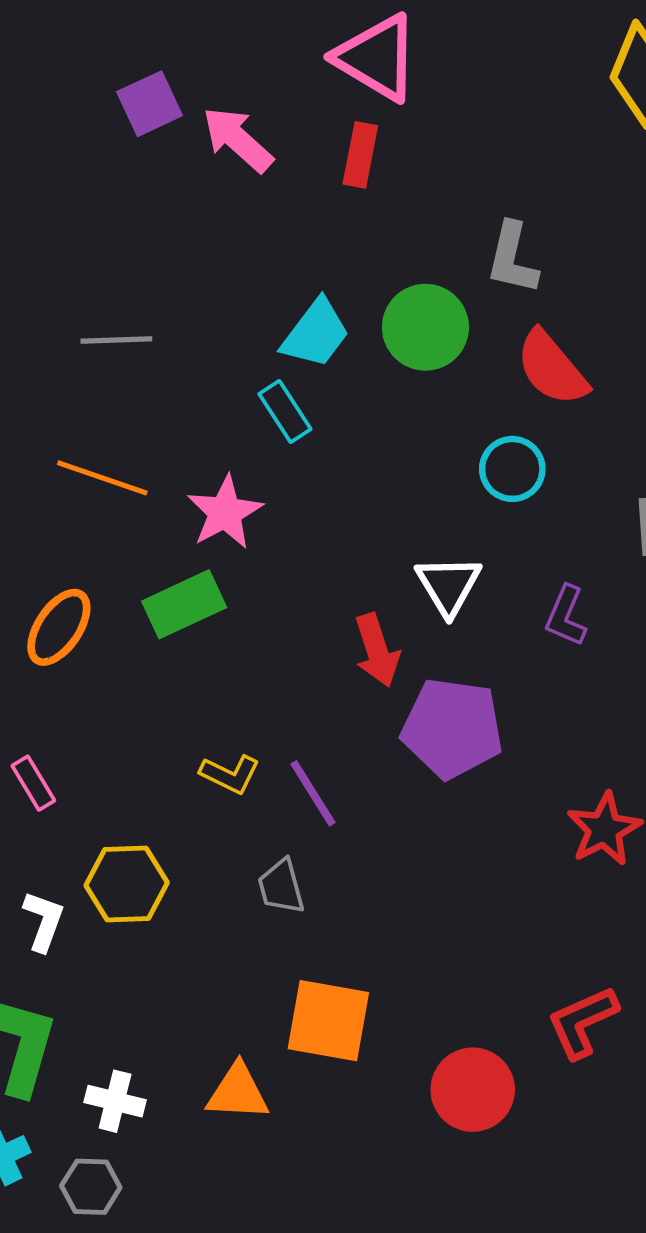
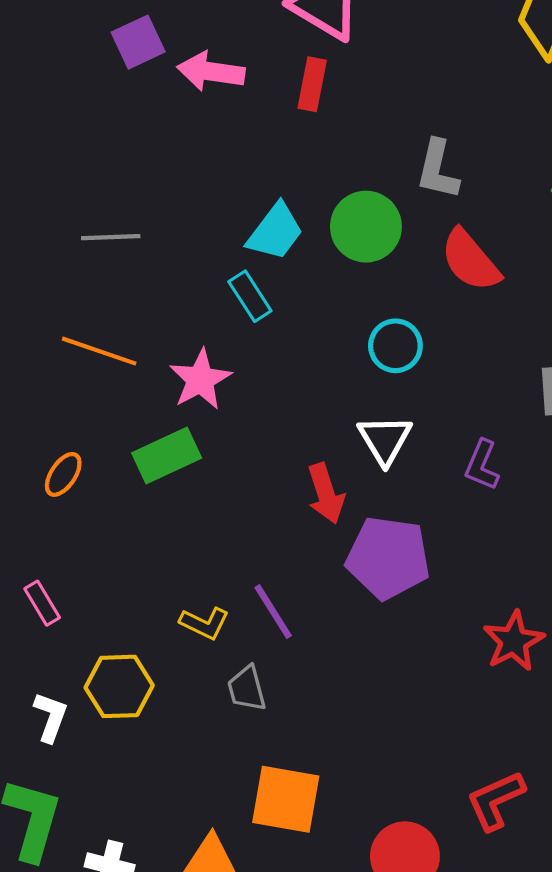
pink arrow: (238, 139) -> (211, 72), turned -34
cyan circle: (512, 469) -> (395, 346), moved
orange ellipse: (59, 627) -> (63, 474), size x0.7
yellow L-shape: (230, 774) -> (205, 623), moved

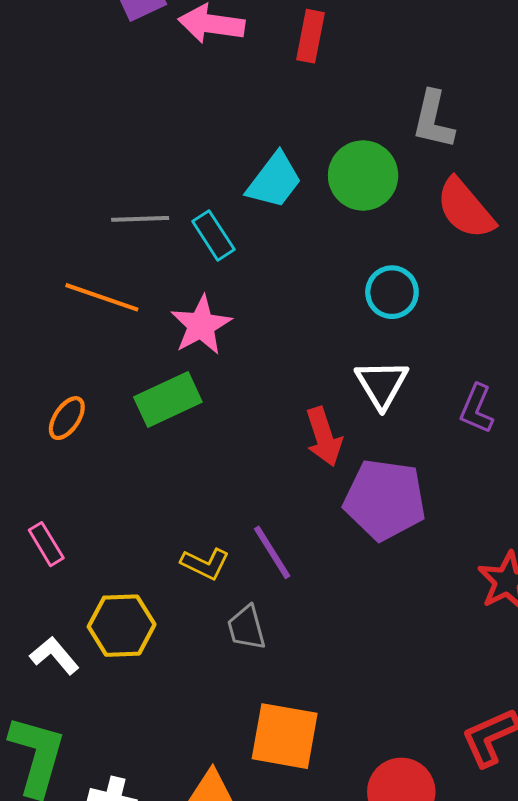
gray line: (111, 237) -> (140, 219), moved
cyan rectangle: (250, 296) -> (213, 235), moved
white L-shape: (51, 717) -> (54, 656), turned -60

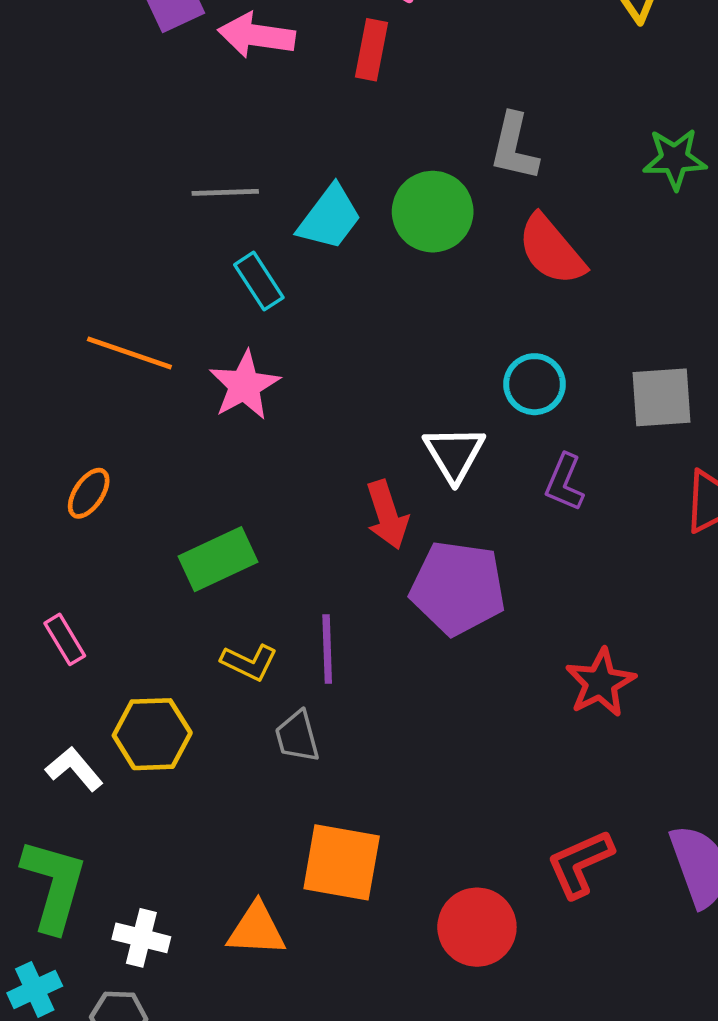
gray line: (140, 219) -> (225, 192), moved
cyan circle: (392, 292) -> (535, 384), moved
green rectangle: (168, 400) -> (218, 559), moved
purple line: (272, 552) -> (327, 649), turned 30

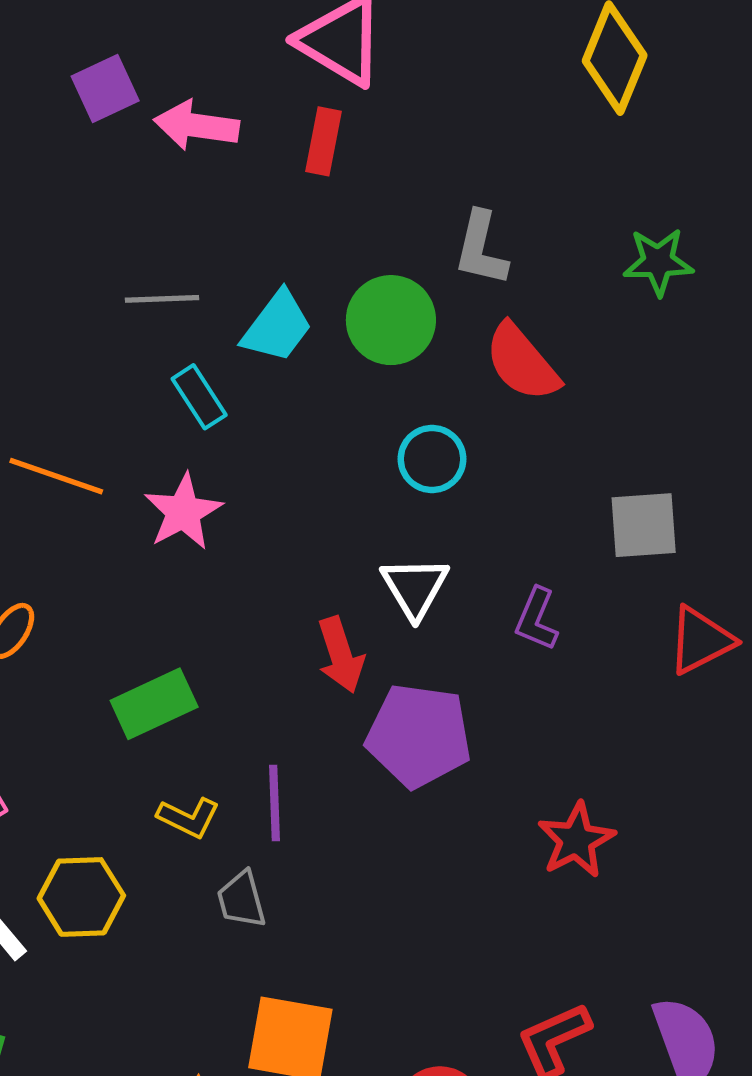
cyan circle: (535, 384) -> (432, 459), moved

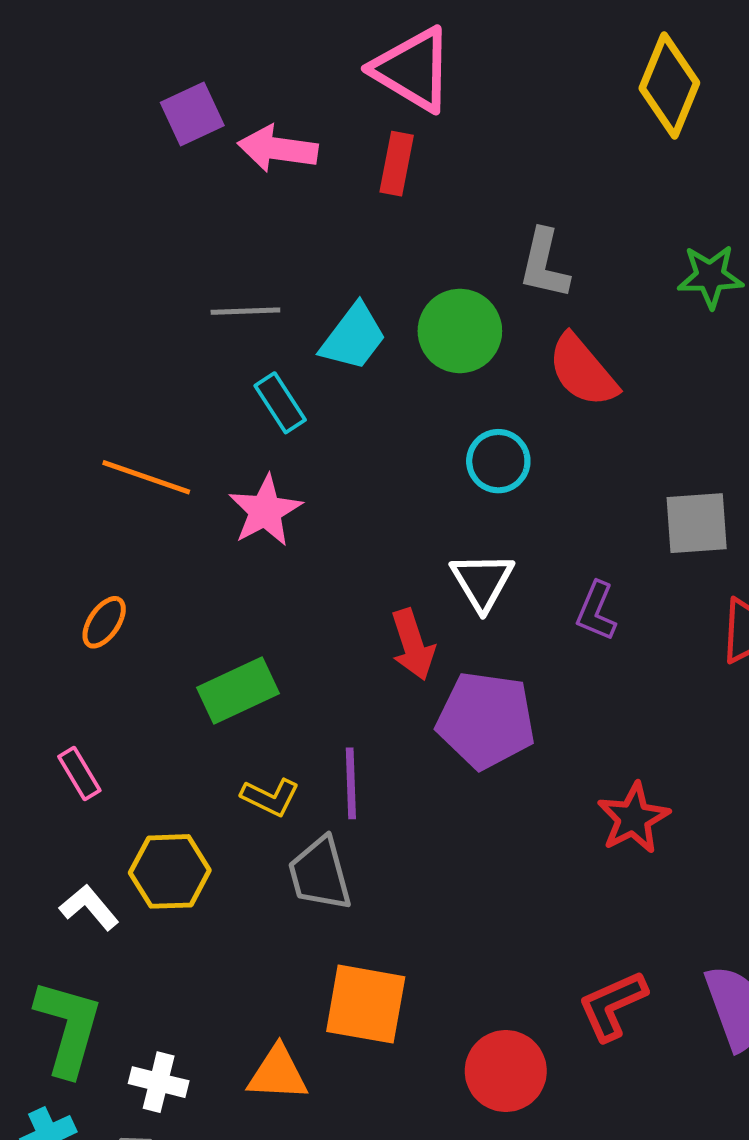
gray trapezoid: (241, 900) -> (320, 874), size x1.4

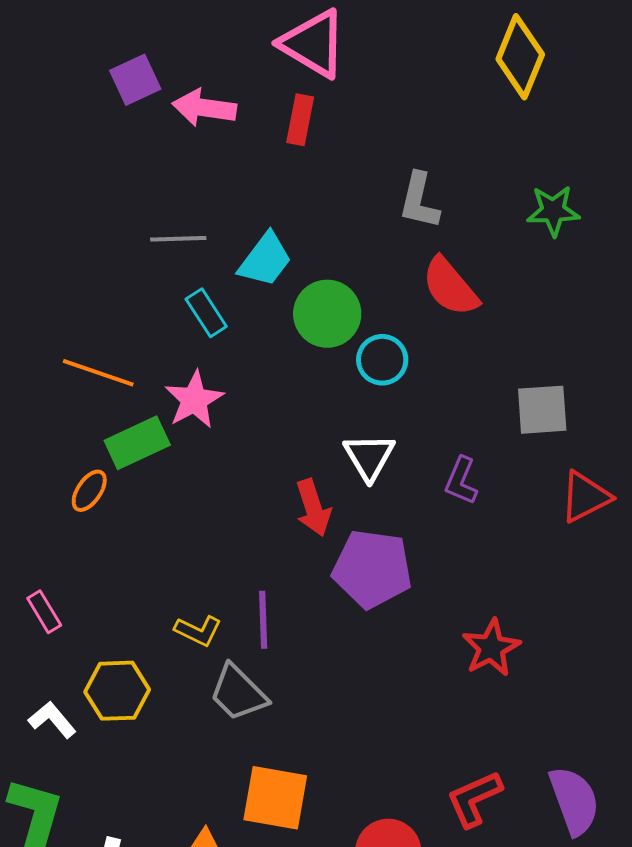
green circle: (460, 331) -> (327, 314), moved
orange ellipse: (104, 622) -> (89, 491), moved
green rectangle: (238, 690) -> (137, 443), moved
gray trapezoid: (320, 874) -> (238, 693), turned -30

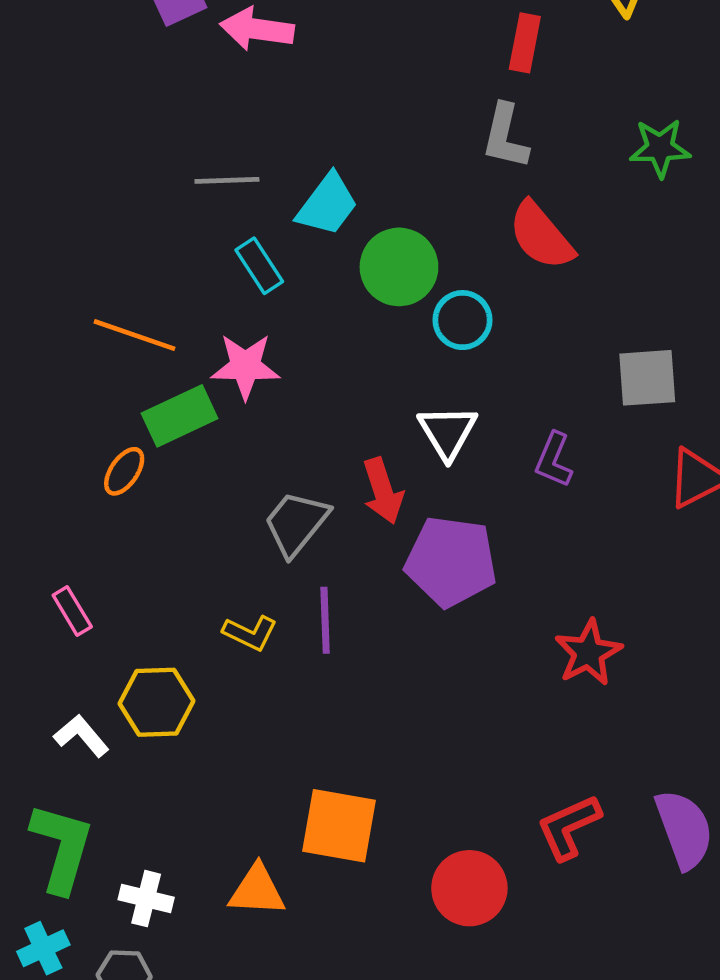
red rectangle: (300, 120) -> (525, 43), moved
pink star: (194, 400) -> (245, 366), turned 30
gray trapezoid: (238, 693) -> (296, 523), moved, turned 84

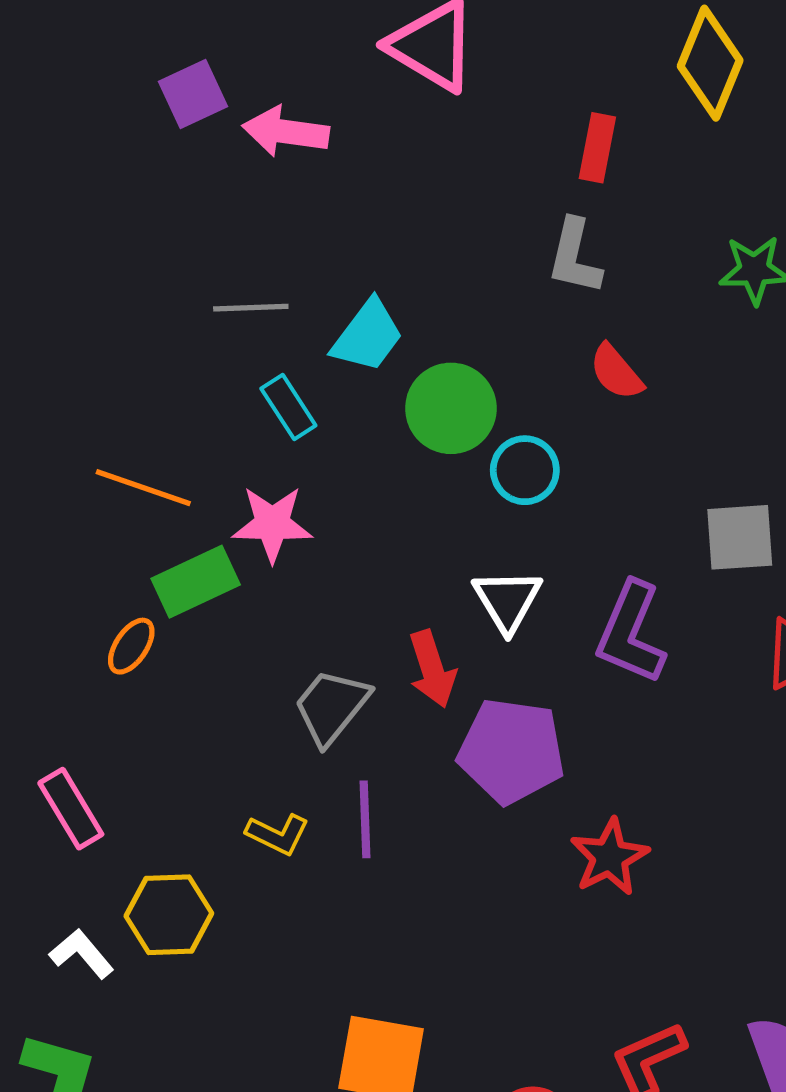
red semicircle: (541, 236) -> (616, 372), size x0.7
purple L-shape: (554, 460) -> (631, 633), size x1.6
pink rectangle: (72, 611) -> (71, 809), size x1.4
red star: (588, 653) -> (609, 857), moved

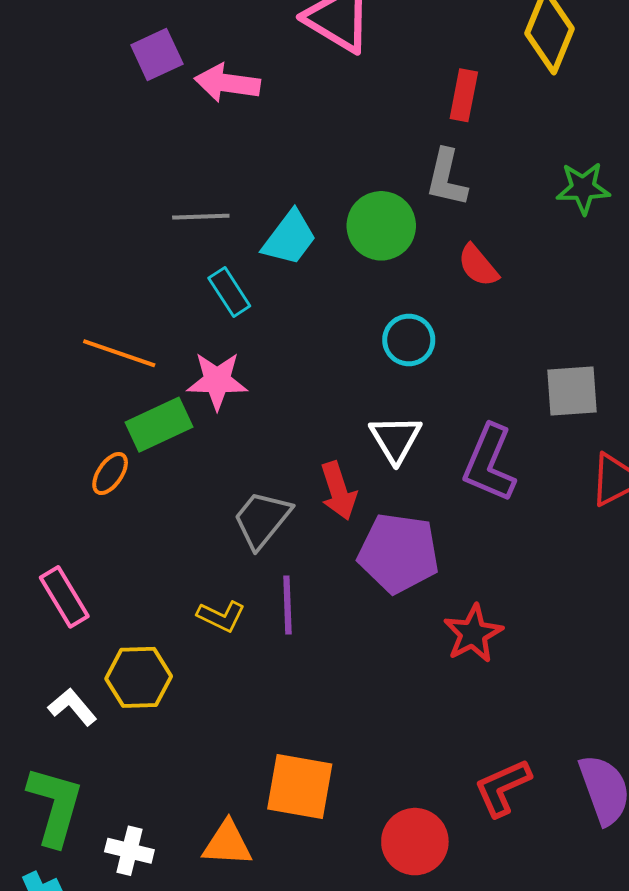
green circle: (451, 408) -> (381, 226), moved

